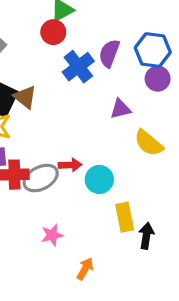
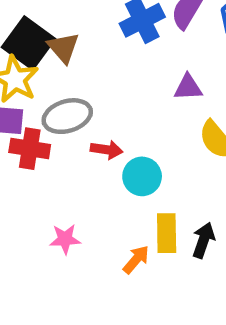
gray ellipse: (41, 178) -> (67, 116), moved
black arrow: (146, 236) -> (203, 240), moved
orange arrow: (85, 269) -> (136, 260), moved

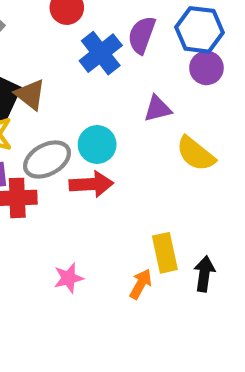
red arrow: (107, 150) -> (91, 184), size x1.4
cyan circle: (142, 176) -> (97, 145), moved
black arrow: (203, 240) -> (204, 274), moved

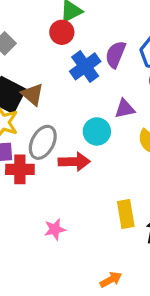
cyan circle: (97, 145) -> (97, 131), moved
gray ellipse: (47, 159) -> (43, 142), turned -36
orange arrow: (141, 284) -> (111, 280), moved, turned 30

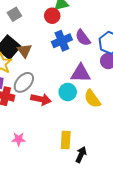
purple semicircle: (116, 54) -> (83, 38), turned -72
purple triangle: (125, 109) -> (81, 73), size x1.5
cyan circle: (97, 131) -> (68, 92), moved

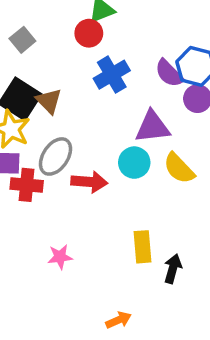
purple semicircle: (83, 38) -> (169, 73), moved

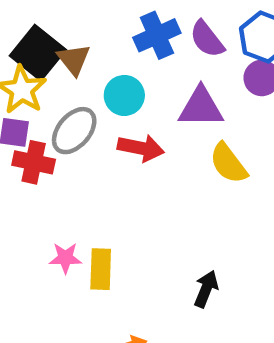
purple semicircle: (169, 73) -> (207, 39), moved
cyan circle: (134, 163) -> (124, 95), moved
red arrow: (89, 182) -> (141, 148), moved
yellow rectangle: (142, 247) -> (101, 269), moved

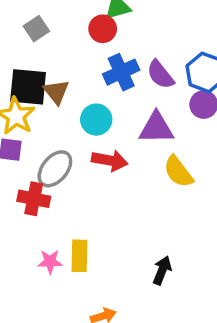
black square: (38, 53) -> (28, 87), turned -33
gray ellipse: (74, 131) -> (55, 169), moved
red cross: (34, 162) -> (34, 199), moved
pink star: (65, 258) -> (50, 262), moved

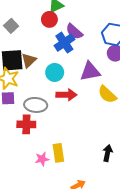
purple semicircle: (160, 75) -> (74, 32), moved
brown triangle: (56, 92) -> (29, 60), turned 35
gray ellipse: (55, 169) -> (36, 105), turned 65

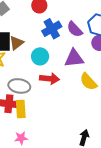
purple semicircle: (74, 32) -> (75, 29), moved
yellow rectangle: (58, 153) -> (21, 109), moved

